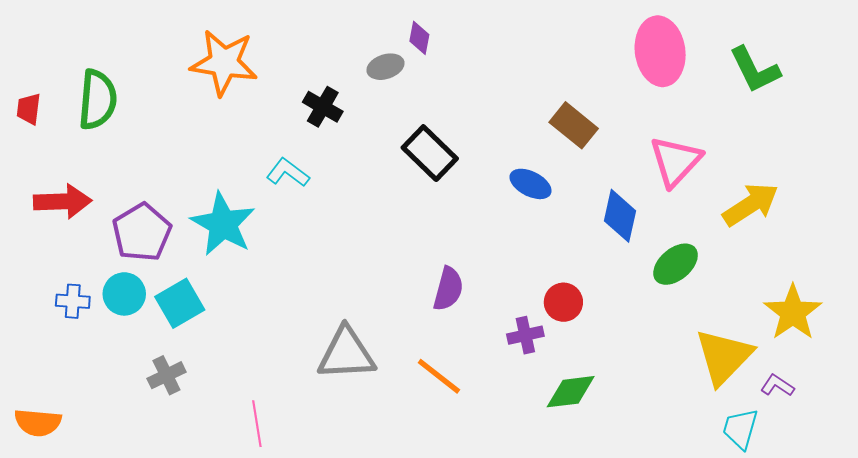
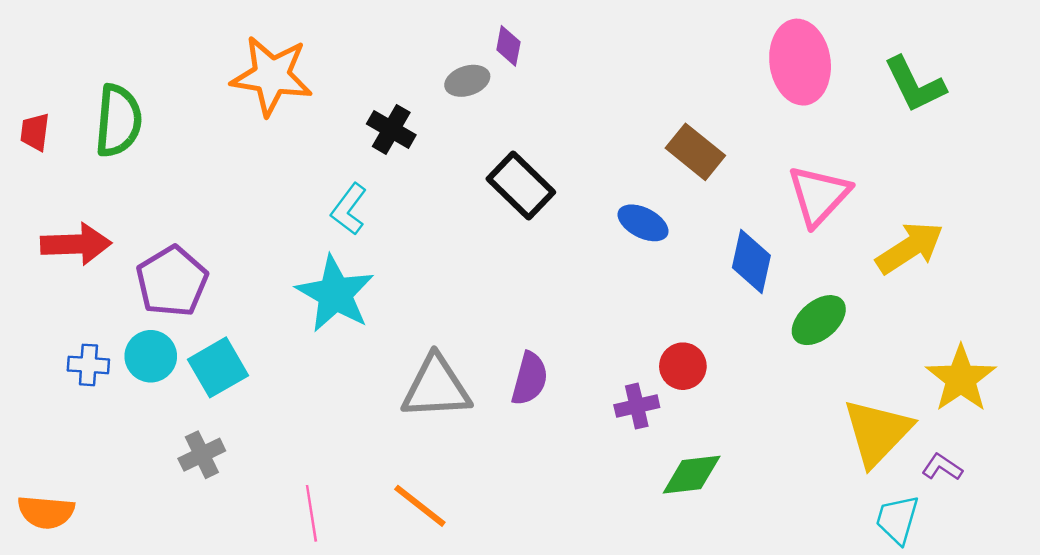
cyan L-shape: (288, 173) -> (349, 209), turned -90
cyan star: (223, 224) -> (335, 294), moved
purple semicircle: (448, 289) -> (530, 379), moved
gray triangle: (346, 354) -> (436, 387), moved
orange line: (439, 376) -> (420, 506), moved

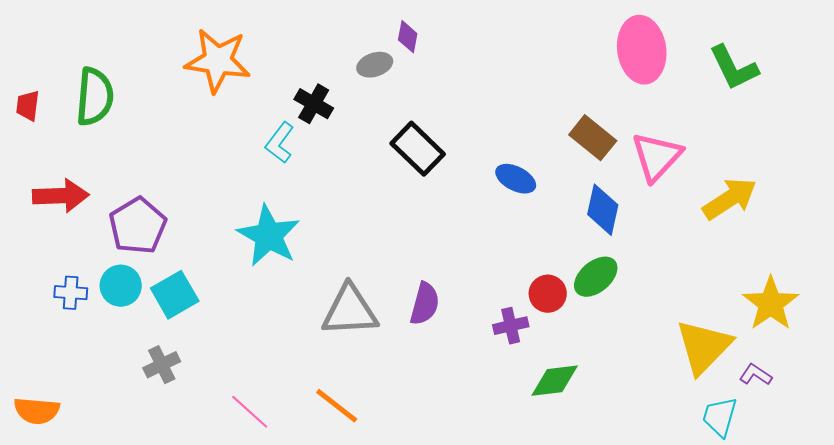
brown rectangle: (695, 152) -> (593, 138), moved
cyan L-shape: (349, 209) -> (280, 143), moved
green ellipse: (819, 320) -> (596, 277), moved
pink line: (311, 513) -> (250, 412), turned -39

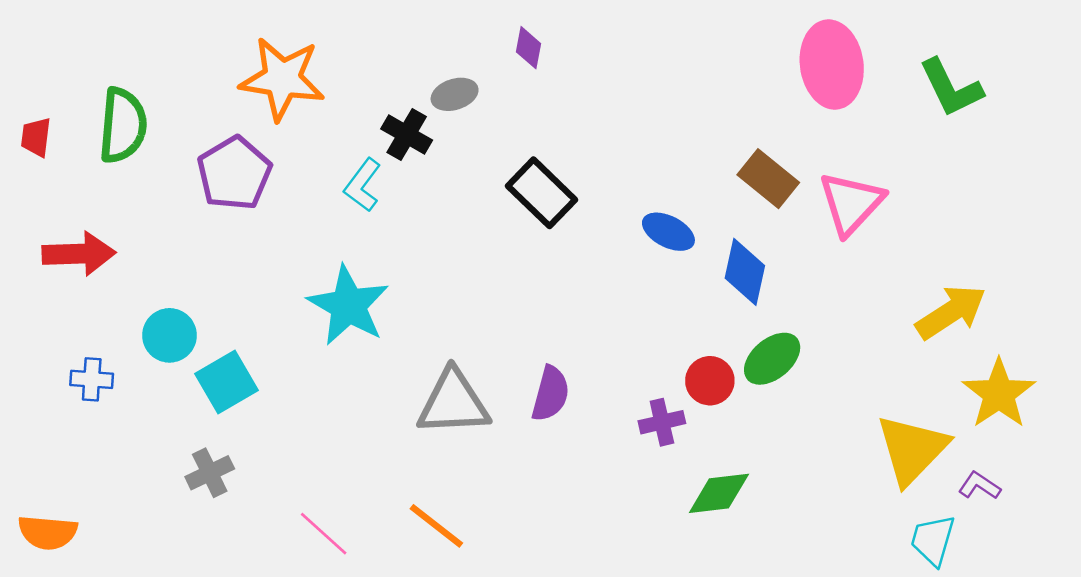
gray ellipse: (375, 65) -> (455, 94), moved
yellow arrow: (730, 199) -> (951, 312), moved
blue diamond: (603, 210) -> (745, 272), moved
purple pentagon: (138, 226) -> (234, 173), moved
cyan circle: (121, 286) -> (169, 335), moved

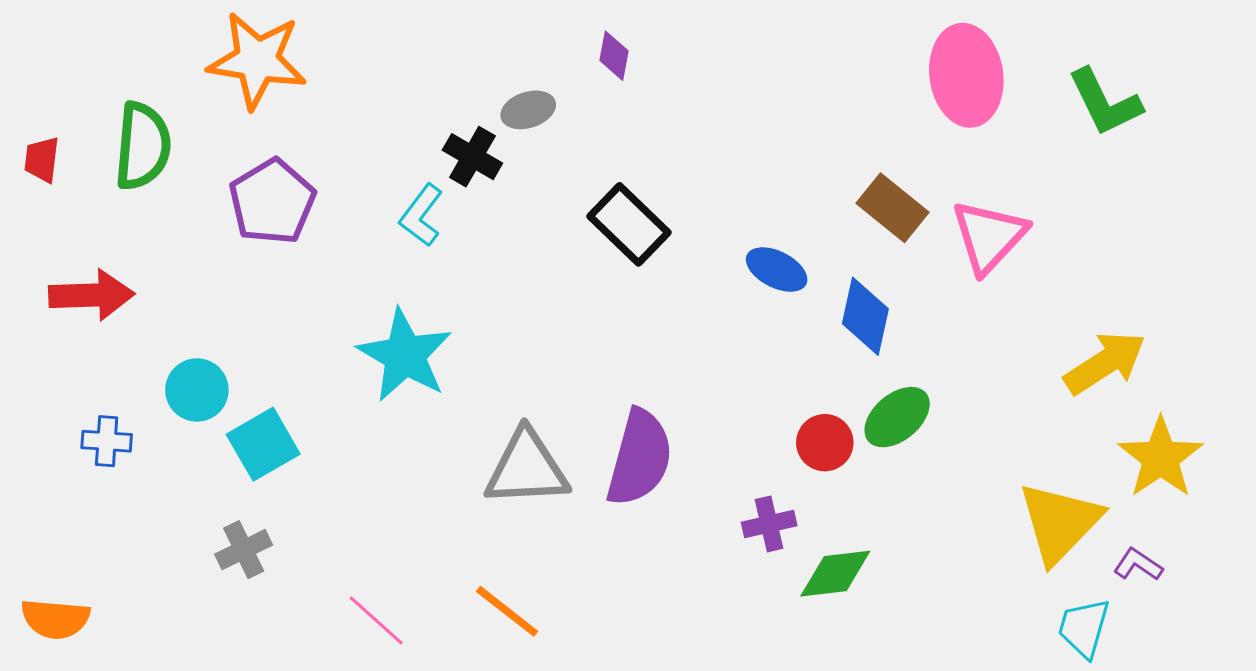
orange star: (282, 79) -> (257, 60), moved
purple semicircle: (550, 394) -> (640, 458), size x1.5
purple cross: (662, 422) -> (769, 524), moved

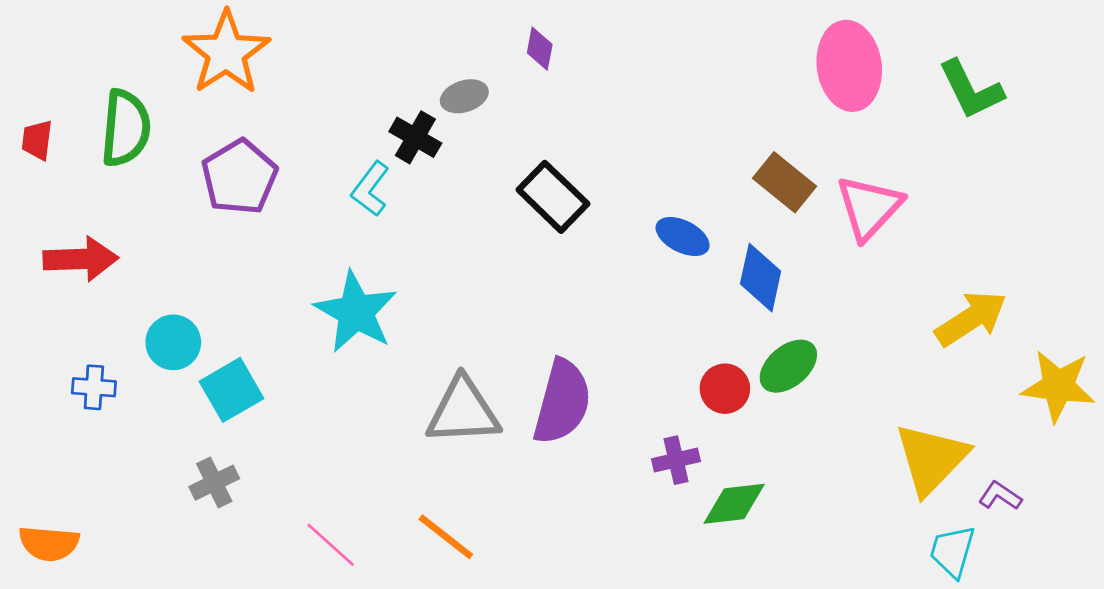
orange star: (257, 60) -> (226, 53), turned 30
yellow star: (1161, 458) -> (1058, 386), moved, turned -30

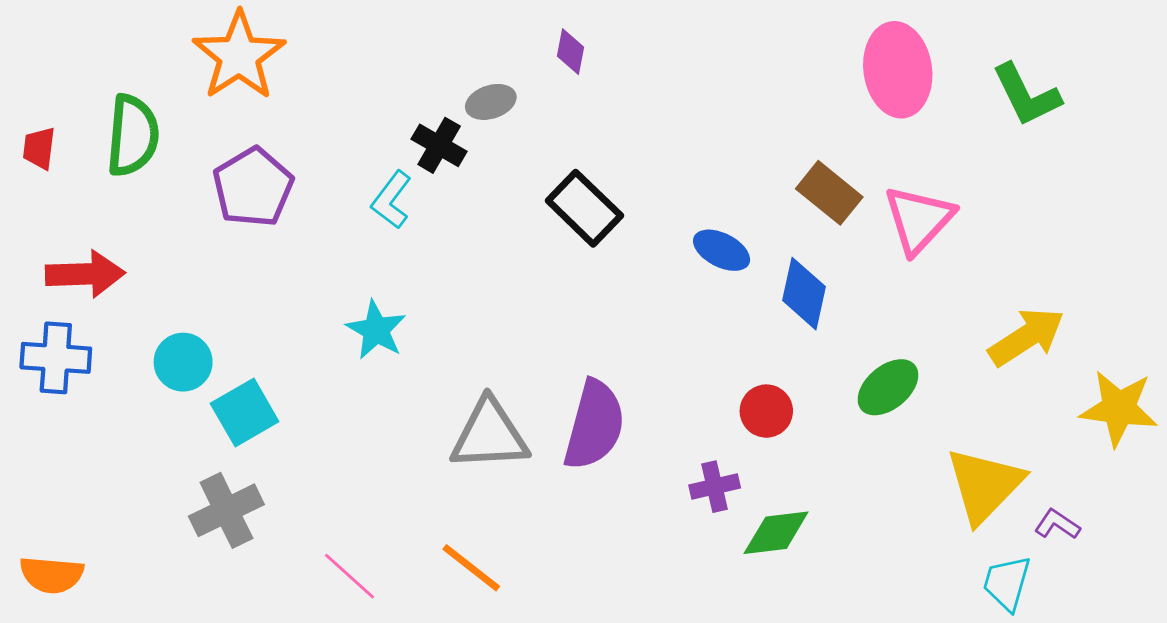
cyan star: (356, 312) -> (376, 330), size x0.7
green ellipse: (788, 366) -> (888, 387), moved
blue cross: (94, 387) -> (56, 358), moved, size x1.5
gray cross: (214, 483) -> (226, 510), size x1.4

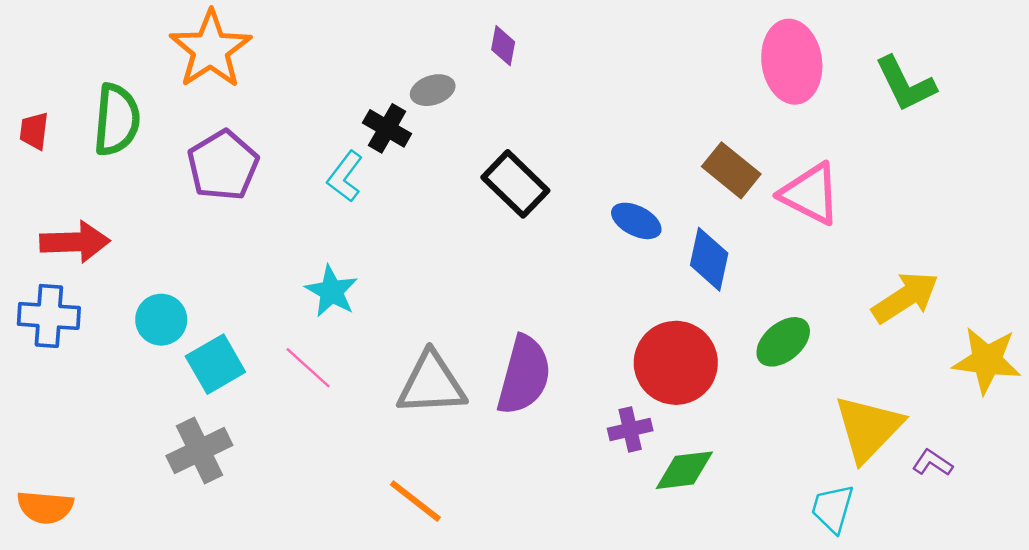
pink triangle: (919, 219) -> (810, 194), turned -46
red circle: (766, 411) -> (676, 363), size x1.8
pink line: (350, 576) -> (308, 368), moved
cyan trapezoid: (1007, 583) -> (833, 508), moved

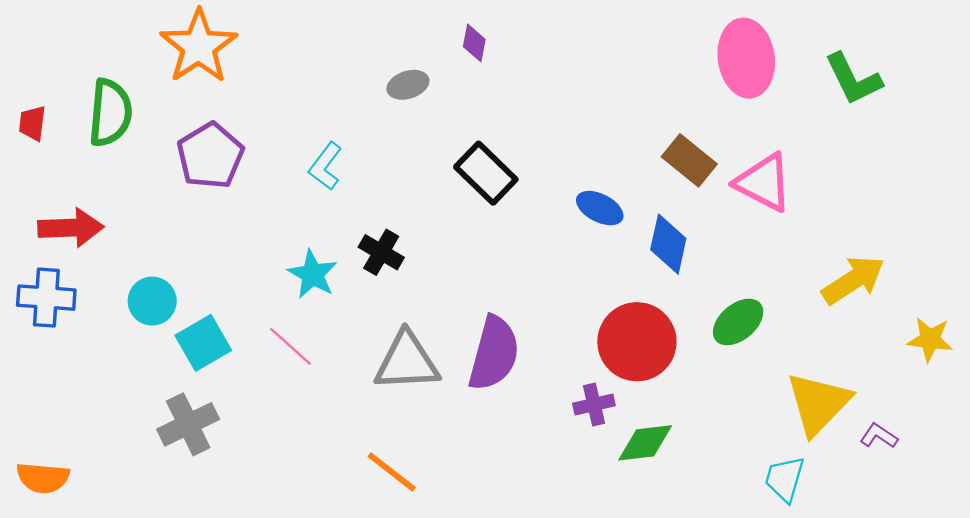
black cross: (387, 128) -> (381, 252), moved
yellow star: (987, 360) -> (930, 339), size x0.7

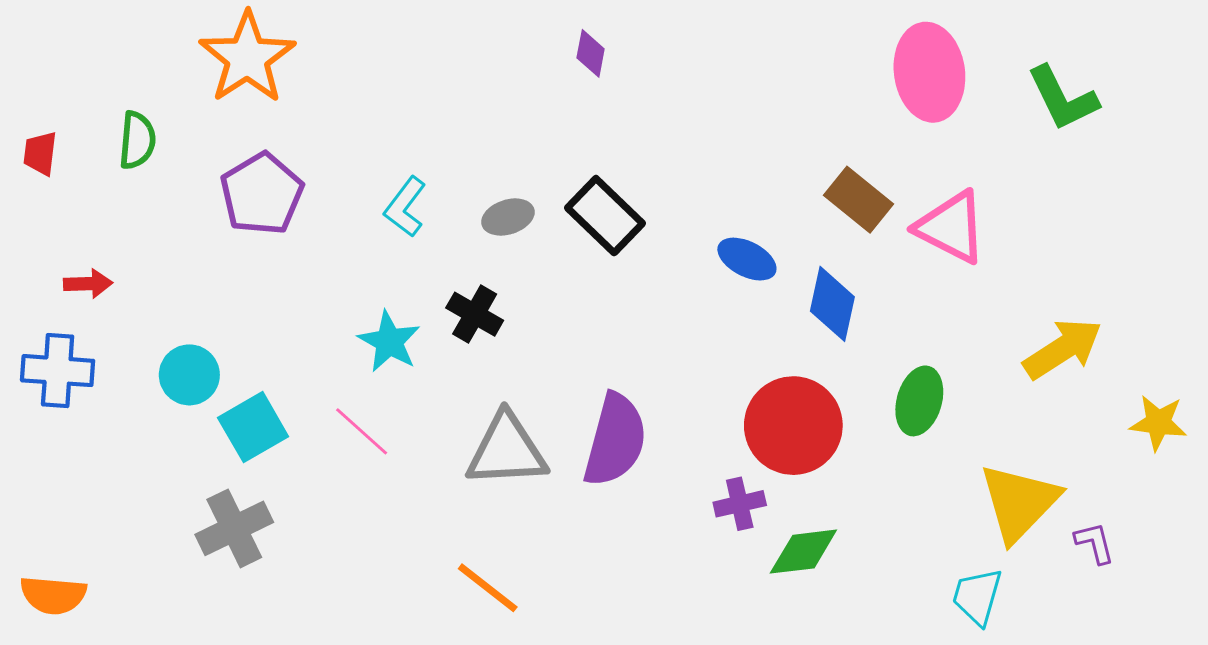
gray ellipse: (408, 85) -> (508, 217), moved
green semicircle: (110, 113) -> (137, 140), size x0.7
red arrow: (71, 228) -> (88, 284), size x0.6
green ellipse: (738, 322) -> (919, 401), turned -34
purple L-shape: (879, 436) -> (1095, 543), turned 42

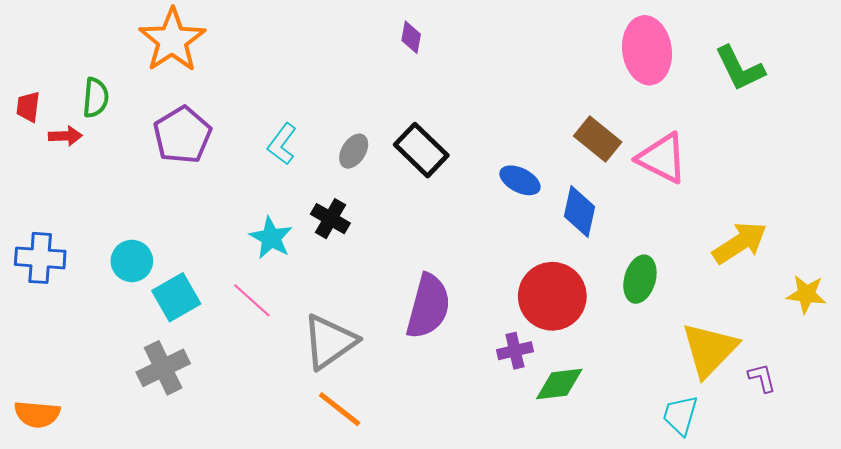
gray ellipse: (508, 217) -> (354, 151), turned -40
red arrow: (88, 284) -> (65, 136), moved
gray triangle: (507, 450) -> (329, 342), moved, turned -32

